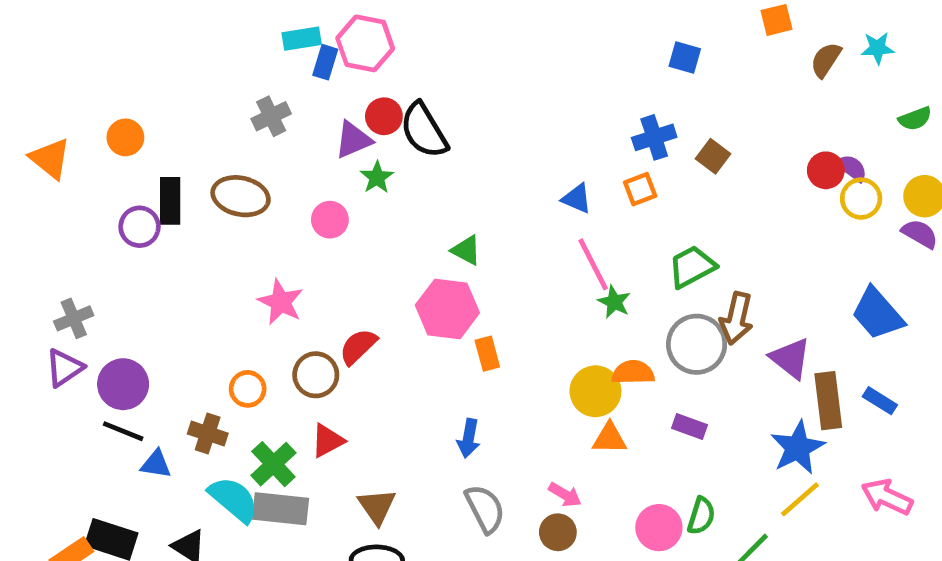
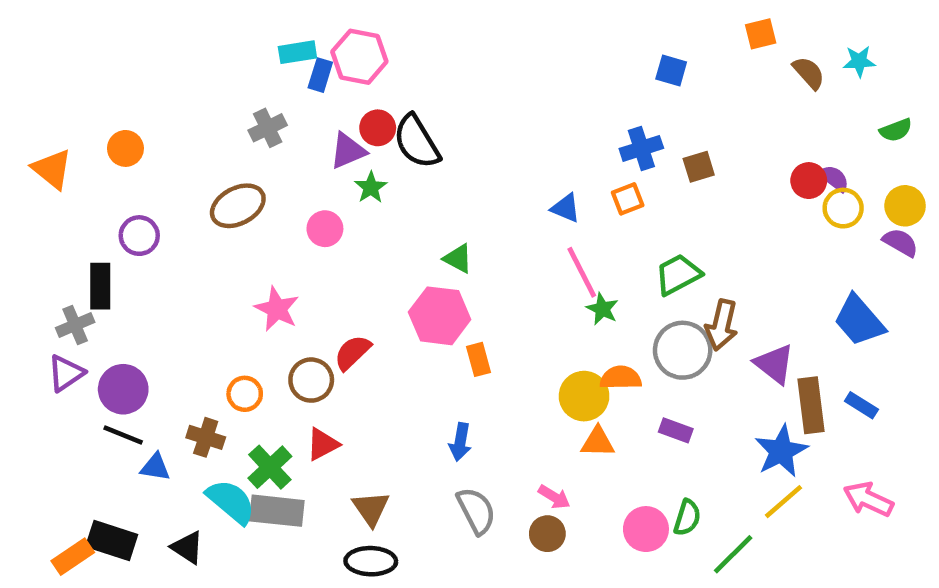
brown semicircle: (826, 60) -> (809, 73), turned 105
brown square: (713, 156) -> (699, 167), turned 36
brown ellipse: (241, 196) -> (238, 206), turned -40
black rectangle: (170, 201) -> (100, 286), moved

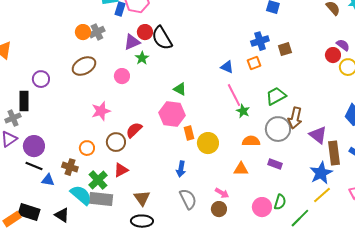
orange circle: (125, 148) -> (83, 32), moved
purple semicircle: (834, 178) -> (343, 45), moved
pink star: (277, 309) -> (101, 111), turned 30
yellow circle: (584, 396) -> (208, 143), moved

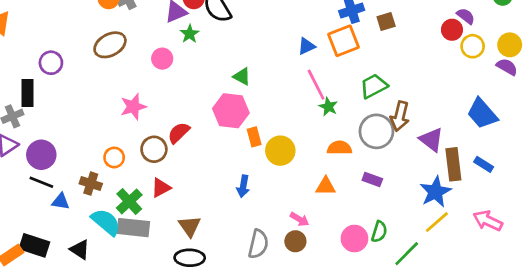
orange square: (254, 63) -> (343, 41), size x1.6
blue triangle: (227, 67) -> (306, 46), turned -48
gray semicircle: (188, 199) -> (258, 244), moved, turned 40

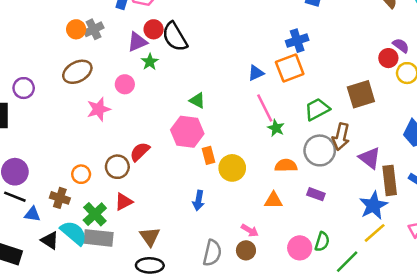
brown square: (386, 22) -> (361, 94), moved, size x1.6
pink star: (133, 107) -> (99, 109), moved
black triangle: (80, 250) -> (50, 240), moved

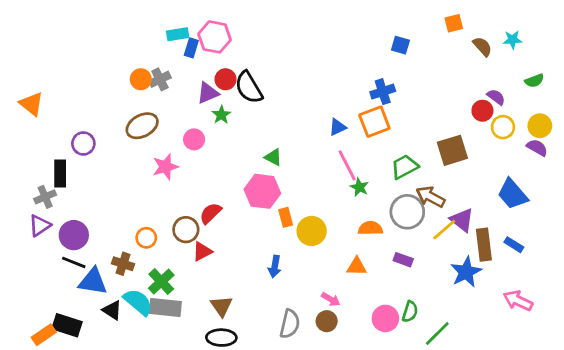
brown arrow: (341, 137) -> (431, 197), turned 105
red triangle: (124, 202) -> (202, 251), moved
blue triangle: (32, 214) -> (93, 282), size x1.6
yellow line: (375, 233) -> (444, 230), moved

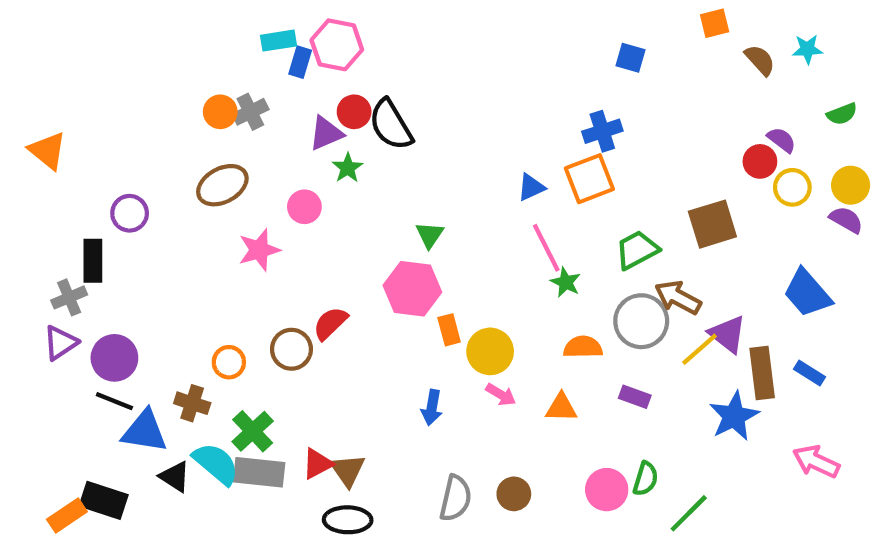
green triangle: (273, 157) -> (430, 235), turned 36
red triangle: (202, 251) -> (317, 464), moved
pink arrow: (331, 299) -> (501, 395), moved

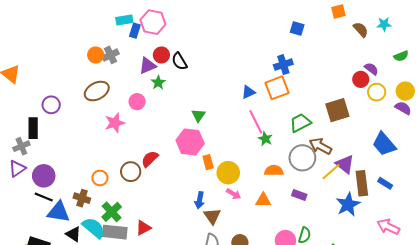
black semicircle: (391, 125) -> (179, 61), size x0.7
brown triangle: (348, 470) -> (212, 216), moved

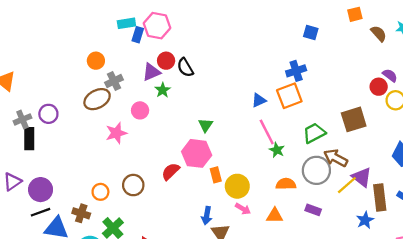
gray cross: (111, 55) -> (114, 81), moved
gray cross: (21, 146) -> (22, 119), moved
red semicircle: (150, 159) -> (171, 171), moved
black line: (44, 197) -> (41, 212), turned -42
blue star: (348, 204) -> (365, 220), size x0.7

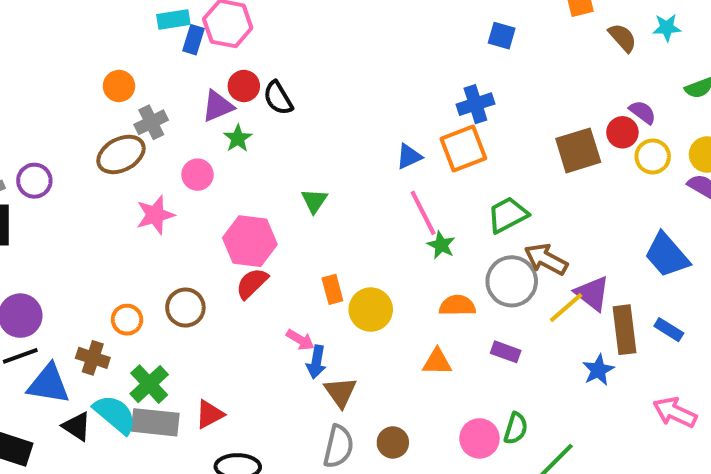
brown square: (354, 119) -> (578, 150), moved
pink hexagon: (197, 153) -> (250, 241), moved
pink arrow: (243, 209) -> (300, 340), moved

